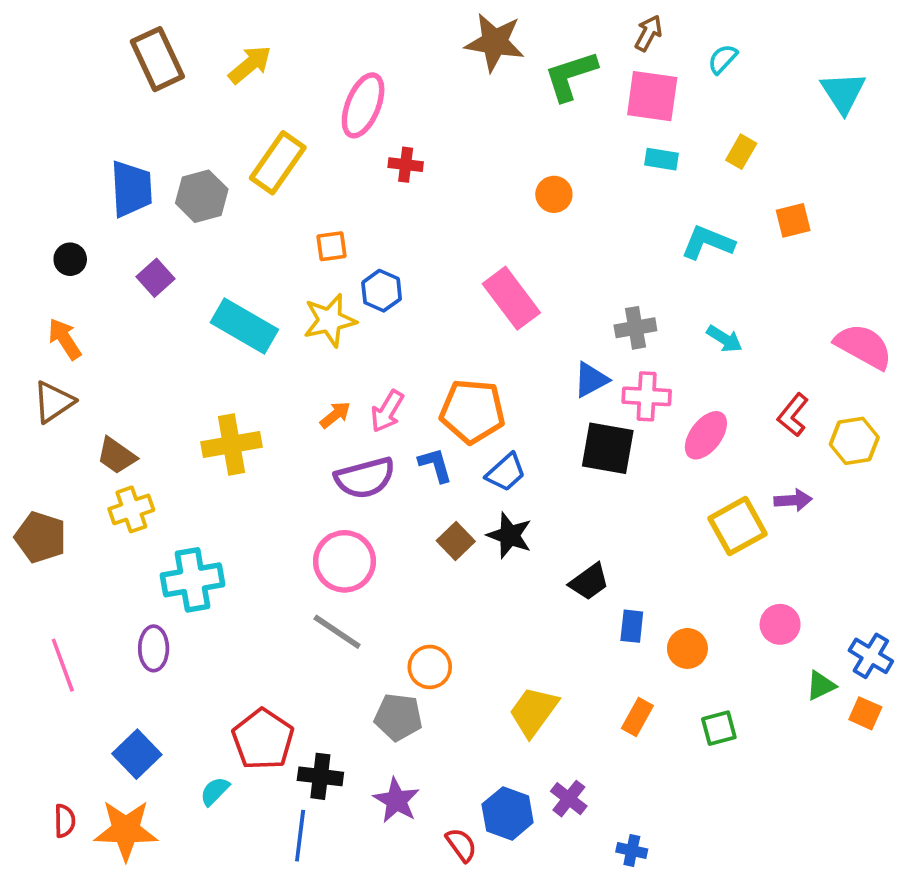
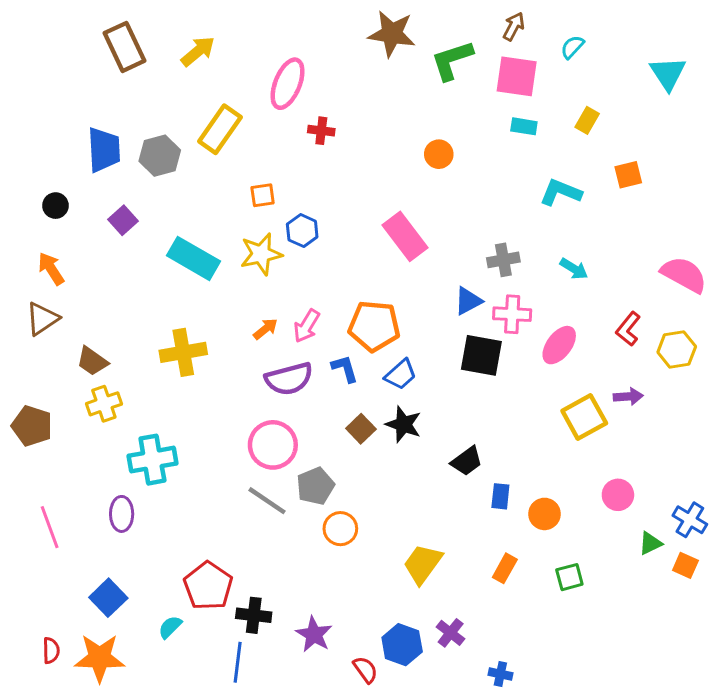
gray pentagon: (398, 717) -> (315, 486), moved, turned -30

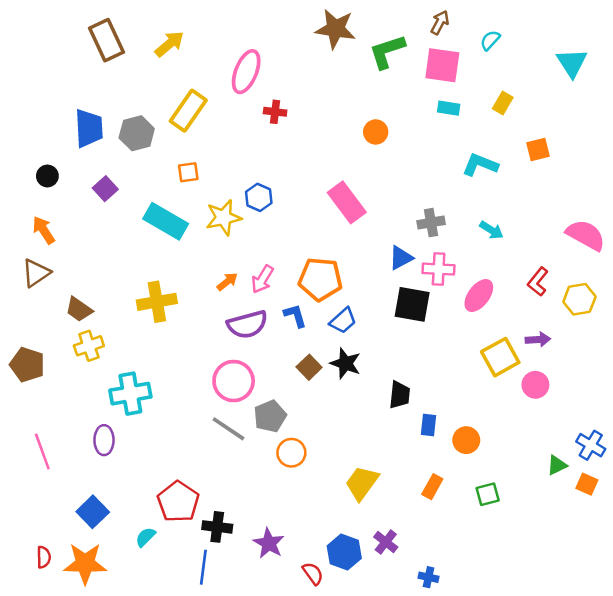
orange square: (263, 195) -> (188, 172), moved
black trapezoid: (467, 461) -> (400, 395), turned -48
pink circle: (618, 495) -> (535, 385), moved

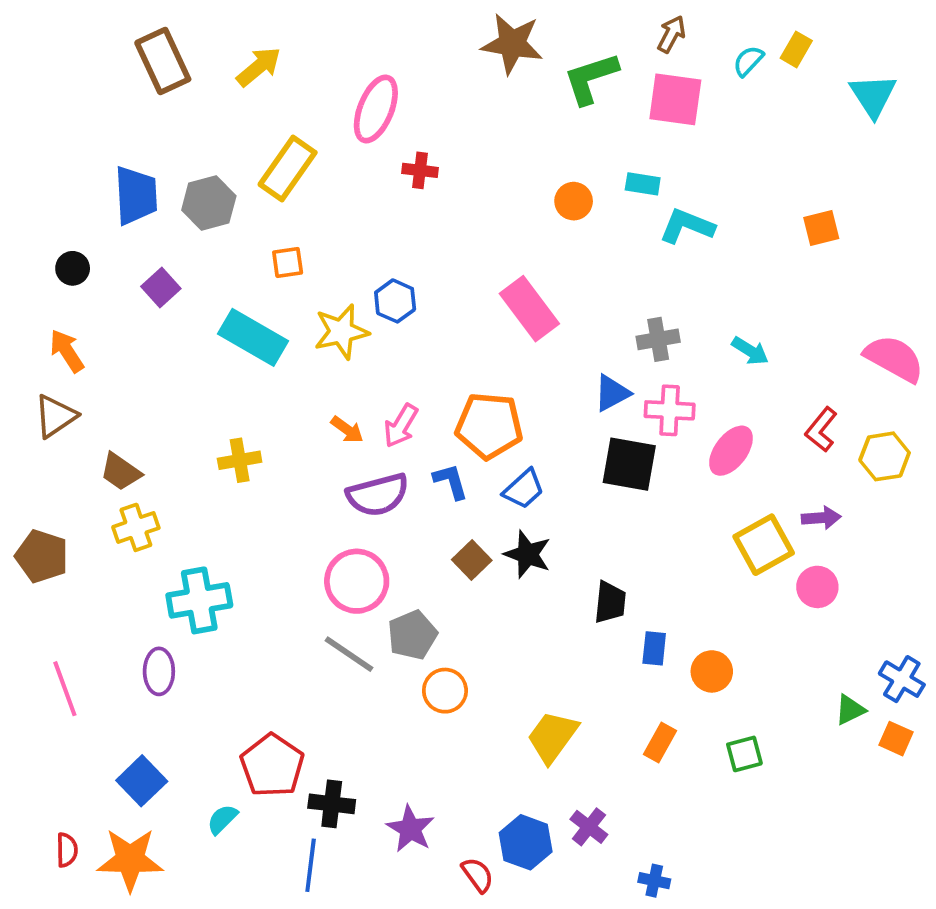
yellow rectangle: (503, 103) -> (796, 49), moved
cyan rectangle: (449, 108) -> (643, 184), moved
cyan L-shape: (480, 165) -> (687, 226), moved
orange arrow: (227, 282) -> (347, 430), turned 75
yellow cross: (157, 302) -> (240, 460), size x0.7

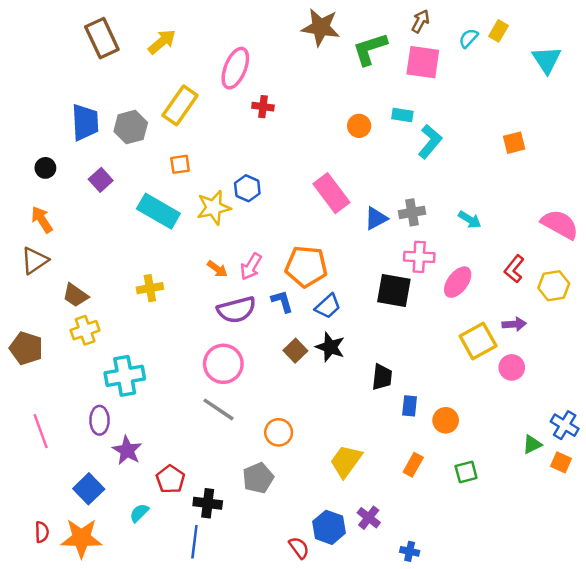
cyan L-shape: (687, 226) -> (430, 141), turned 108
blue triangle: (612, 393) -> (376, 218), moved
gray pentagon: (412, 635) -> (258, 478), moved
red pentagon: (272, 765) -> (170, 479), size x0.7
purple star: (410, 829) -> (127, 450), moved

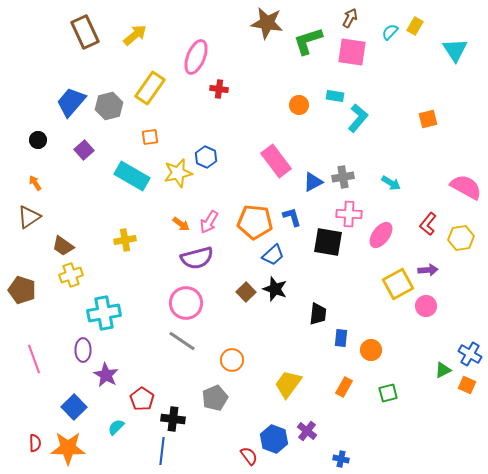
blue trapezoid: (85, 122) -> (71, 102), turned -136
orange arrow: (42, 220) -> (35, 183), size x0.7
blue L-shape: (282, 301) -> (292, 217), moved

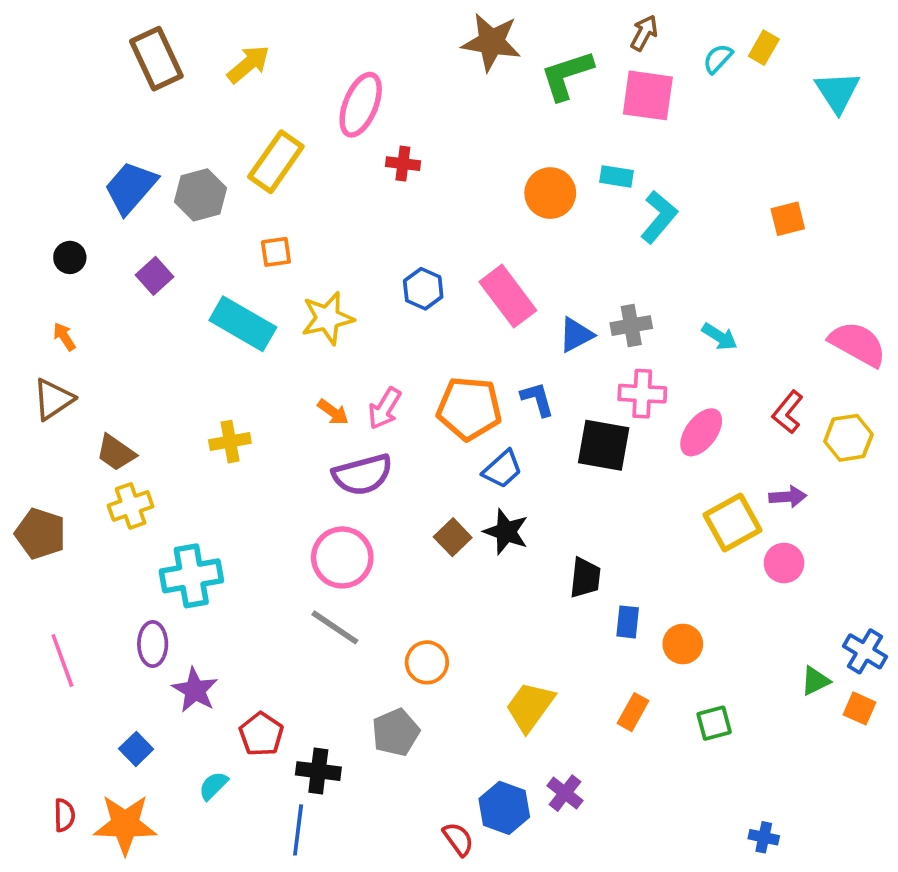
orange circle: (299, 105) -> (550, 193), size x1.4
blue hexagon: (206, 157) -> (423, 289), moved
blue square: (74, 407) -> (136, 749), size x0.7
blue cross: (341, 459) -> (764, 837), moved

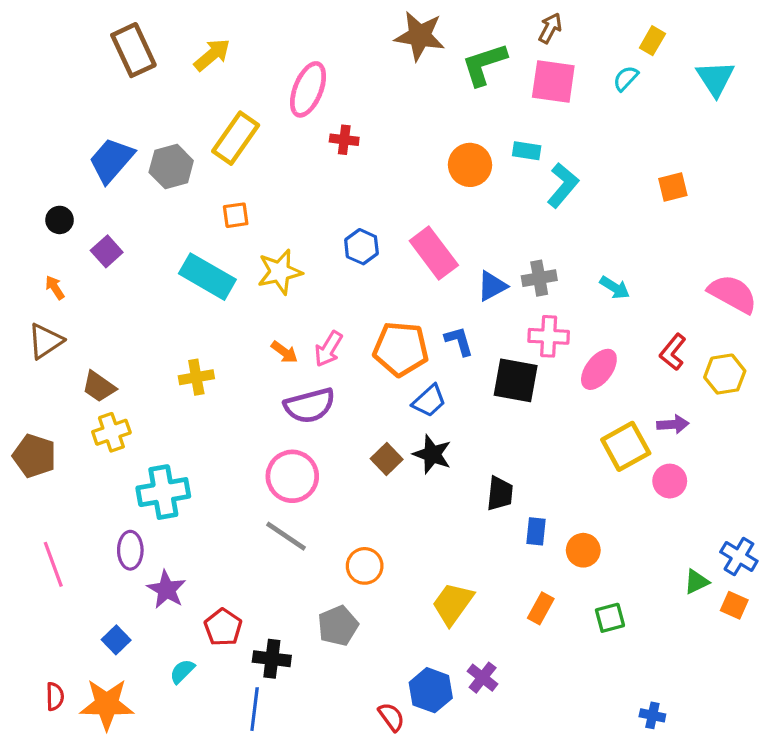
cyan semicircle: (718, 59) -> (626, 78), moved
purple square: (154, 276) -> (107, 251), moved

